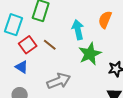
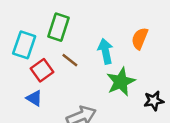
brown line: (50, 45) -> (70, 60), moved

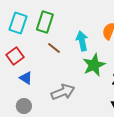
cyan rectangle: (24, 45) -> (18, 23), moved
red square: (42, 70) -> (15, 56), moved

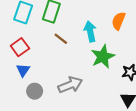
blue triangle: (26, 78) -> (23, 70), moved, turned 32
gray circle: (24, 106) -> (35, 91), moved

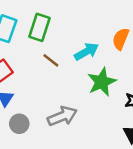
cyan arrow: (90, 31) -> (86, 52), turned 72

